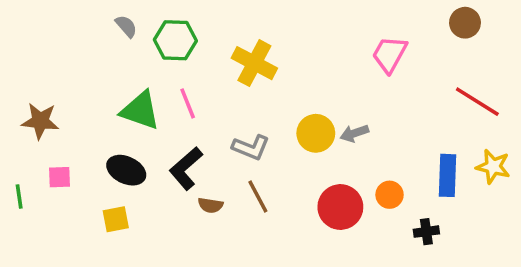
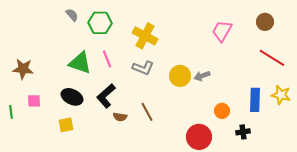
brown circle: (465, 23) -> (265, 22), moved
gray L-shape: (251, 147) -> (143, 68), moved
red circle: (340, 207) -> (199, 137), moved

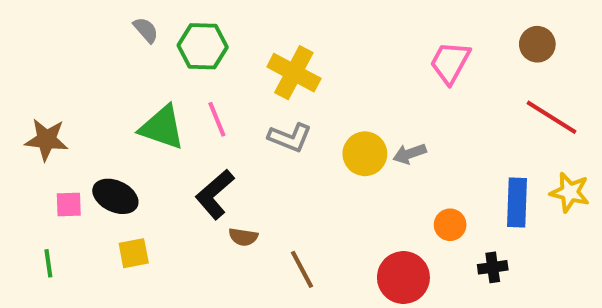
black ellipse: (72, 97) -> (115, 196), moved
green line: (11, 112) -> (48, 263), moved
brown line: (147, 112) -> (302, 269), moved

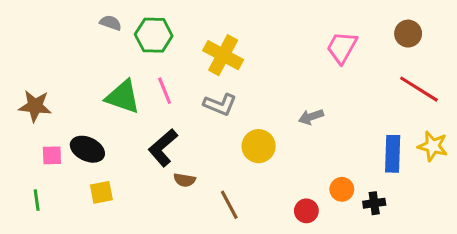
gray semicircle: (146, 30) -> (111, 23), turned -30
yellow circle: (365, 154) -> (259, 146), moved
orange circle: (450, 225) -> (342, 189), moved
red circle: (403, 277) -> (306, 211), size x0.6

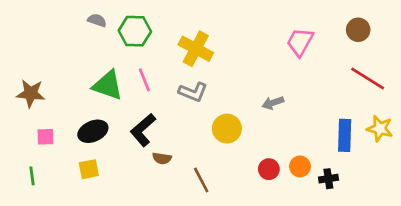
black ellipse: (87, 149) -> (93, 131), moved, turned -48
red circle: (306, 211) -> (269, 169), moved

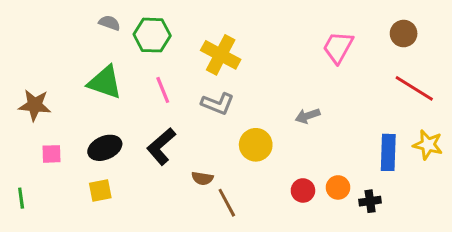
green triangle: (108, 85) -> (105, 82), moved
brown semicircle: (162, 158) -> (202, 178), moved
green line: (32, 176) -> (21, 198), moved

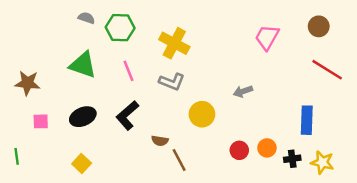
yellow star: (428, 145) -> (322, 162), moved
yellow square: (100, 190) -> (82, 164), moved, turned -36

